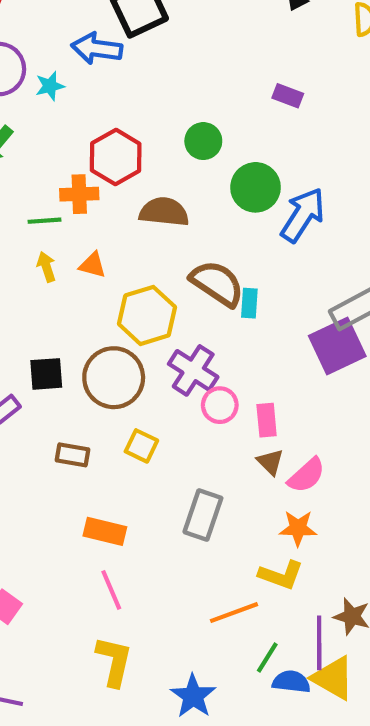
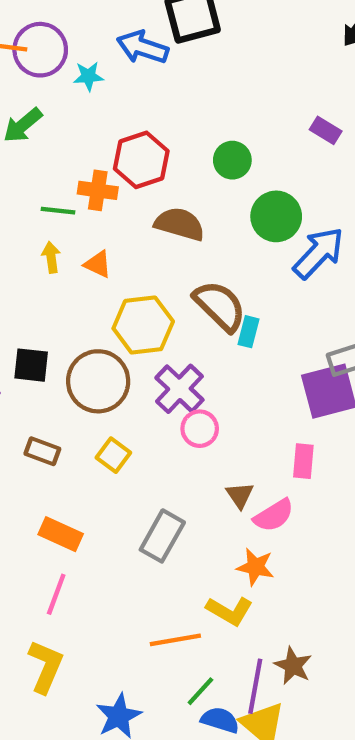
pink rectangle: (267, 420) -> (303, 461), moved
pink line: (111, 590) -> (56, 594), turned 33

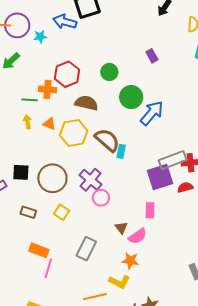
purple rectangle: (326, 130) -> (152, 56), turned 32
yellow hexagon: (143, 325) -> (74, 133), moved
pink line: (56, 594) -> (48, 268), moved

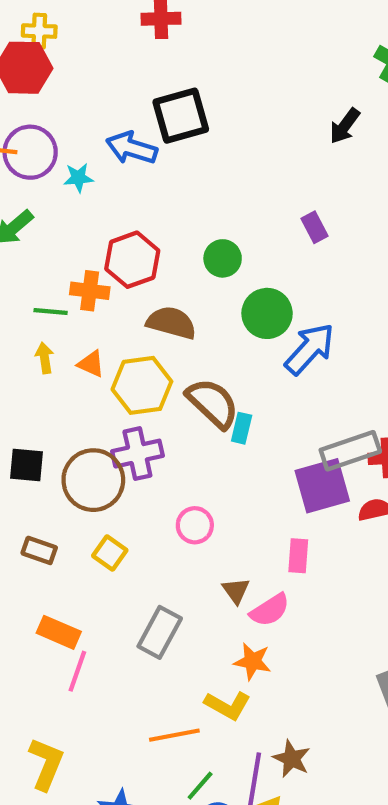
purple cross: (91, 180) -> (137, 454), moved, turned 35

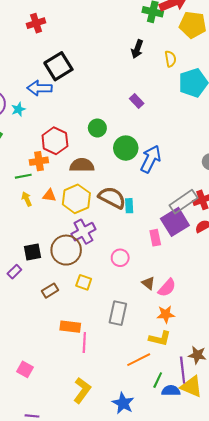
brown rectangle: (39, 550) -> (50, 291), turned -35
pink rectangle: (298, 556) -> (155, 238), moved
yellow L-shape: (46, 764) -> (82, 390), turned 30

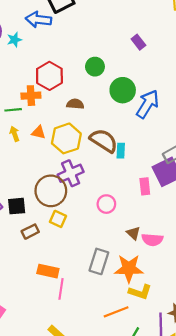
brown semicircle: (82, 165) -> (75, 104), size x0.7
black square: (33, 252) -> (17, 206), moved
yellow square: (84, 282) -> (58, 219), moved
pink semicircle: (167, 288) -> (152, 240), turned 48
orange star: (166, 314) -> (129, 268), moved, size x1.5

